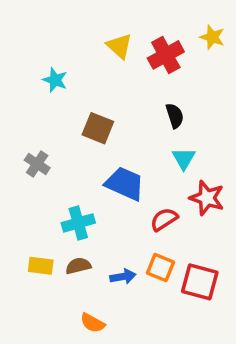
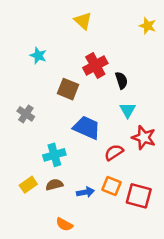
yellow triangle: (119, 46) -> (83, 21), moved
red cross: (166, 55) -> (95, 65), moved
yellow rectangle: (41, 266) -> (28, 185), turned -42

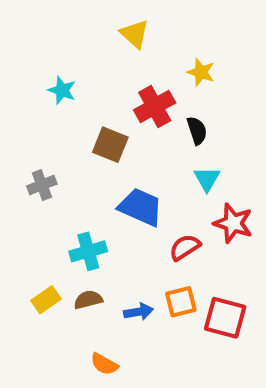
yellow star: (147, 26) -> (201, 72), moved
gray cross: (26, 114) -> (42, 185), turned 35
orange square: (111, 186) -> (181, 302), turned -36

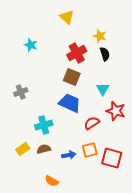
black semicircle: (197, 131) -> (105, 54), moved
brown square: (110, 145) -> (72, 77), moved

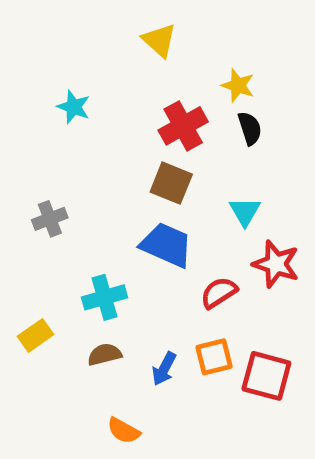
yellow rectangle: (23, 149) -> (35, 335), moved
blue arrow: (69, 155) -> (164, 369), turned 128

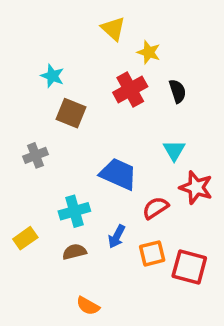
yellow star: (238, 85) -> (149, 52), moved
brown square: (171, 183) -> (71, 113), moved
blue arrow: (164, 369) -> (117, 237), moved

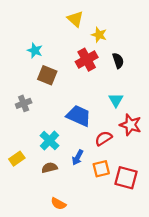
cyan cross: (74, 211) -> (49, 141), turned -30

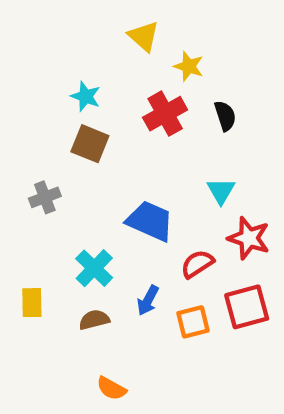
cyan star: (35, 51) -> (86, 96), moved
yellow rectangle: (17, 159) -> (32, 303), turned -56
red square: (126, 178) -> (247, 307), moved, turned -30

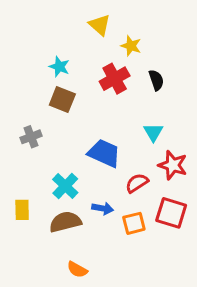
blue arrow: (148, 300) -> (103, 208), turned -108
red square: (247, 307) -> (171, 213), turned 32
brown semicircle: (94, 320) -> (65, 222), size x1.5

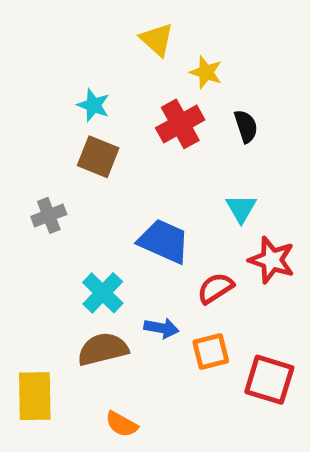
yellow rectangle: (22, 210) -> (35, 396), moved, size x1.5
red square: (171, 213) -> (269, 380), moved

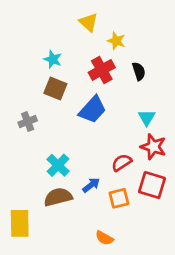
cyan triangle: (241, 208) -> (147, 118), moved
blue trapezoid: (164, 241) -> (92, 110), moved, turned 108
blue arrow: (161, 328) -> (91, 185), turned -48
red square: (269, 380) -> (152, 185), moved
orange semicircle: (122, 424) -> (104, 238), moved

